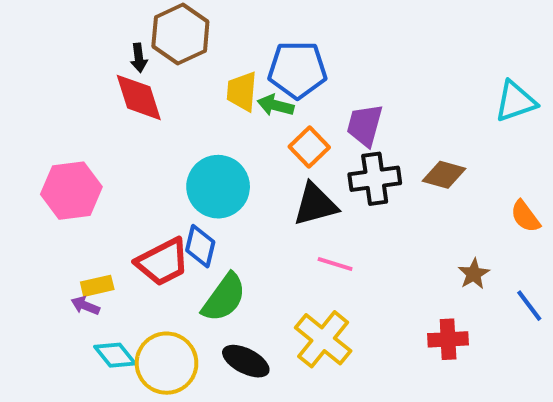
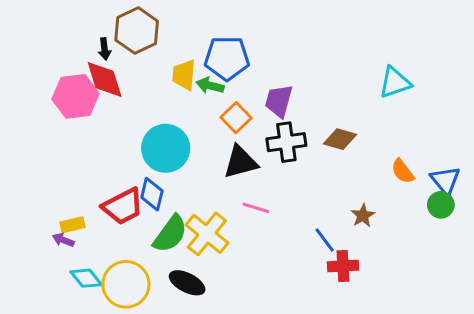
pink hexagon: (71, 191) -> (75, 96), moved
blue line: (529, 306) -> (325, 240), moved
yellow cross: (323, 339) -> (207, 234), moved

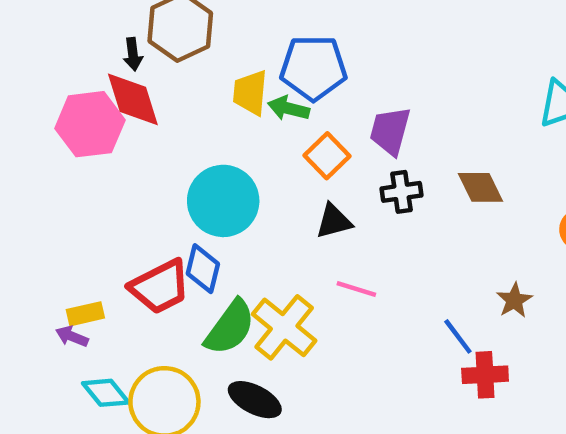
brown diamond: (340, 139) -> (481, 187), turned 48
black cross: (286, 142) -> (401, 192), size x0.7
black triangle: (241, 162) -> (334, 221), size x0.7

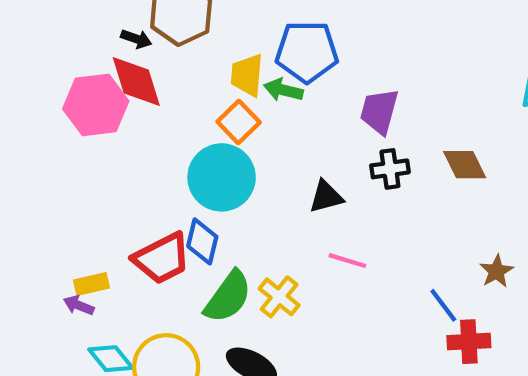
black arrow: (133, 54) -> (136, 39), turned -64
orange square: (327, 156) -> (239, 122), moved
yellow cross: (284, 327) -> (279, 297), size x0.7

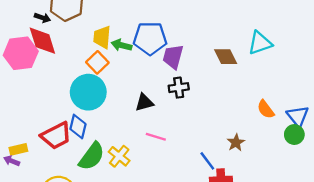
blue pentagon: (307, 52) -> (150, 38), moved
brown diamond: (465, 165) -> (226, 57), moved

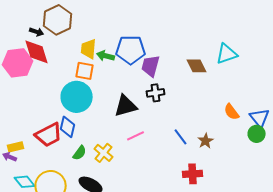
orange square: (97, 62) -> (85, 71), turned -36
black triangle: (144, 102) -> (126, 106), size x1.4
pink line: (156, 137) -> (136, 136), turned -42
green semicircle: (92, 156) -> (80, 153), size x0.6
blue line: (207, 161) -> (181, 137), moved

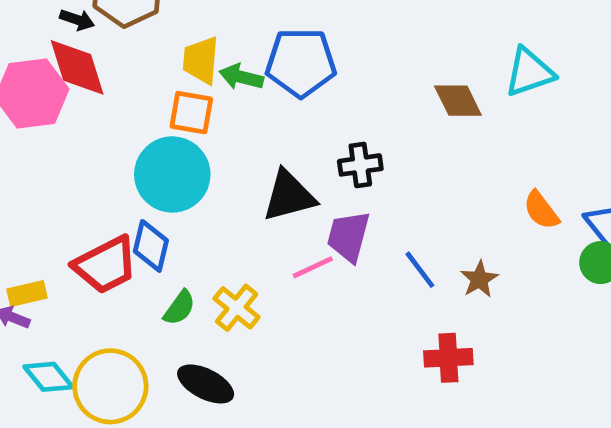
purple trapezoid: (151, 66) -> (348, 236), moved

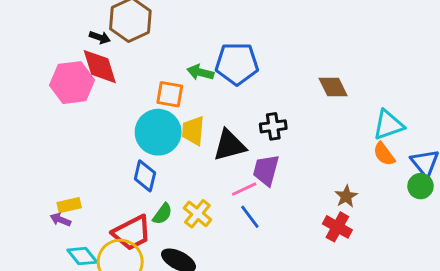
yellow trapezoid: (201, 60) -> (193, 131), moved
cyan triangle: (529, 72) -> (388, 125), moved
red trapezoid: (106, 265) -> (132, 233), moved
blue line: (420, 270) -> (250, 217), moved
red cross: (448, 358) -> (337, 227), moved, turned 32

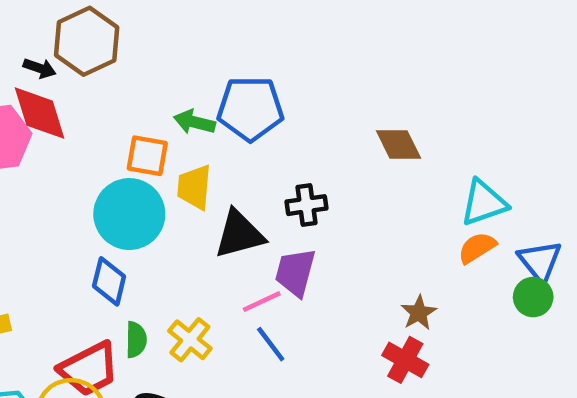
yellow trapezoid: (193, 131) -> (194, 187), moved
orange semicircle: (384, 154) -> (477, 248), turned 95
green semicircle: (162, 214) -> (136, 340), turned -35

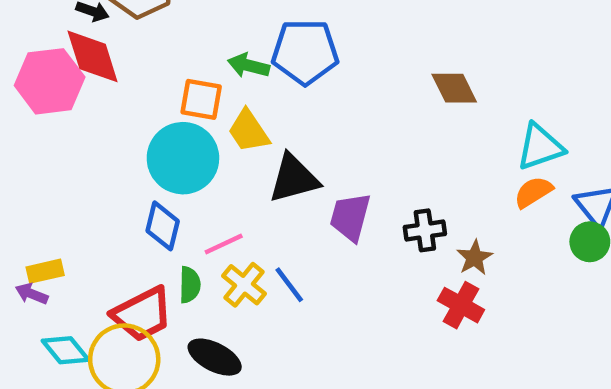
yellow trapezoid: (194, 187) -> (249, 131), turned -39
black cross: (307, 205) -> (425, 230), moved
pink line: (262, 302) -> (224, 244), moved
blue line: (271, 344) -> (289, 285), moved

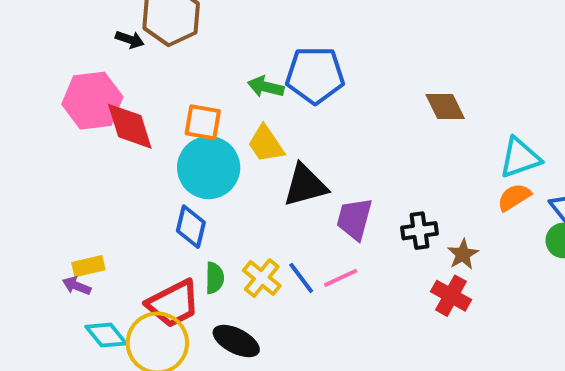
red diamond: (93, 56) -> (130, 126), moved
orange square: (201, 99) -> (203, 122), moved
pink line: (224, 244) -> (341, 278), moved

